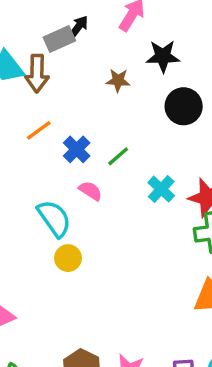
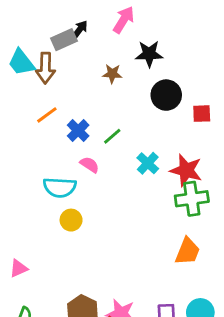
cyan semicircle: (54, 218) -> (60, 187), turned 128

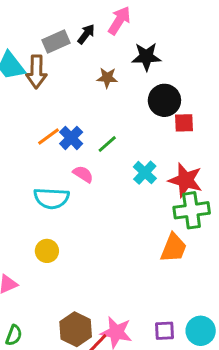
black arrow: (80, 30) -> (86, 34), moved
red square: (202, 114) -> (184, 123), moved
orange line: (47, 115) -> (48, 136), moved
yellow circle: (71, 220) -> (47, 251), moved
orange trapezoid: (188, 251) -> (173, 248), moved

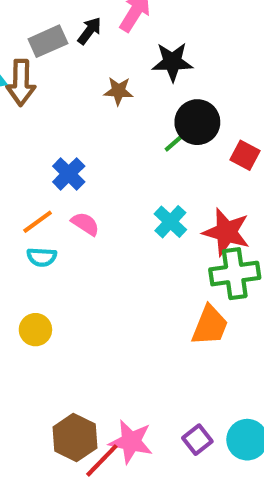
red square: (184, 123) -> (245, 155), moved, turned 30
orange line: (48, 136) -> (38, 222), moved
green line: (107, 144) -> (177, 141), moved
cyan semicircle: (51, 198) -> (42, 257), size x0.6
purple square: (164, 331) -> (197, 440), turned -35

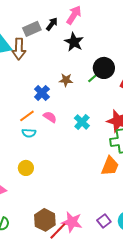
black star: (172, 62) -> (74, 42), moved, turned 30
brown star: (118, 91) -> (66, 80), moved
cyan cross: (170, 222) -> (82, 122), moved

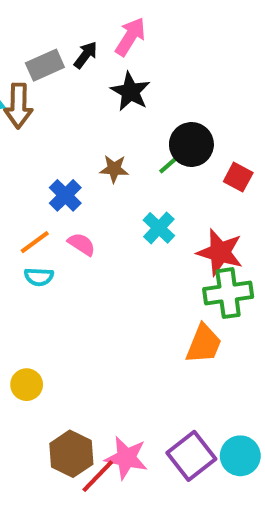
cyan cross: (82, 122) -> (159, 228), moved
yellow circle: (26, 168) -> (27, 385), moved
purple square: (104, 221) -> (191, 456), size x1.6

